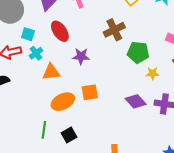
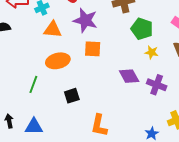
purple star: (81, 56) -> (85, 20), size x1.4
orange square: (90, 92) -> (93, 49), moved
black square: (69, 135) -> (72, 96), moved

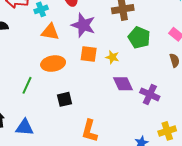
yellow star: (152, 52) -> (112, 57), moved

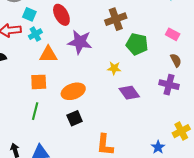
orange square: (89, 54) -> (39, 82), moved
orange ellipse: (53, 64) -> (73, 91), moved
purple cross: (150, 94) -> (169, 85), moved

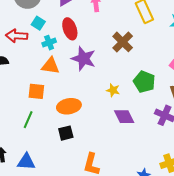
brown cross: (116, 19) -> (123, 42), turned -35
cyan cross: (35, 34) -> (49, 43), moved
green pentagon: (137, 44) -> (144, 82), moved

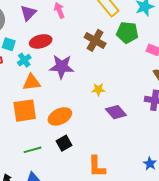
red ellipse: (70, 29) -> (41, 41), turned -70
green pentagon: (144, 82) -> (127, 33), moved
orange square: (36, 91) -> (25, 111), size x1.4
green line: (28, 120) -> (33, 150), moved, turned 66

